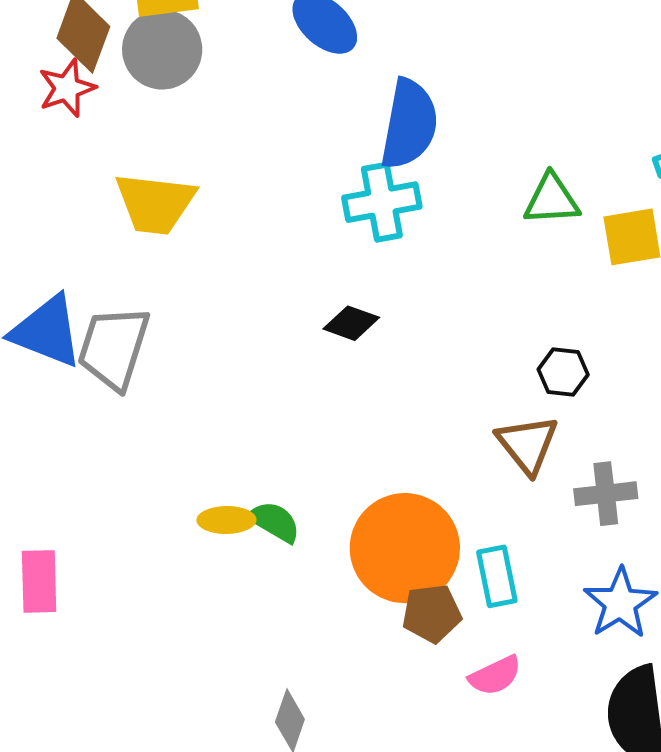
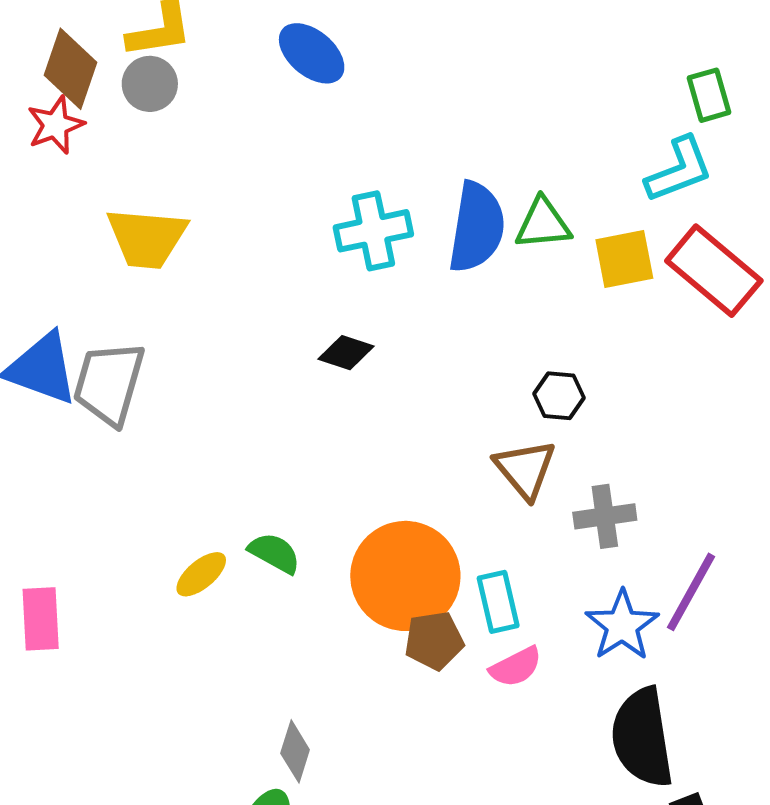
gray circle: (162, 49) -> (150, 84), size x0.7
blue semicircle: (409, 124) -> (477, 227), moved
yellow ellipse: (226, 520) -> (201, 574), moved, turned -38
pink semicircle: (495, 676) -> (516, 667), moved

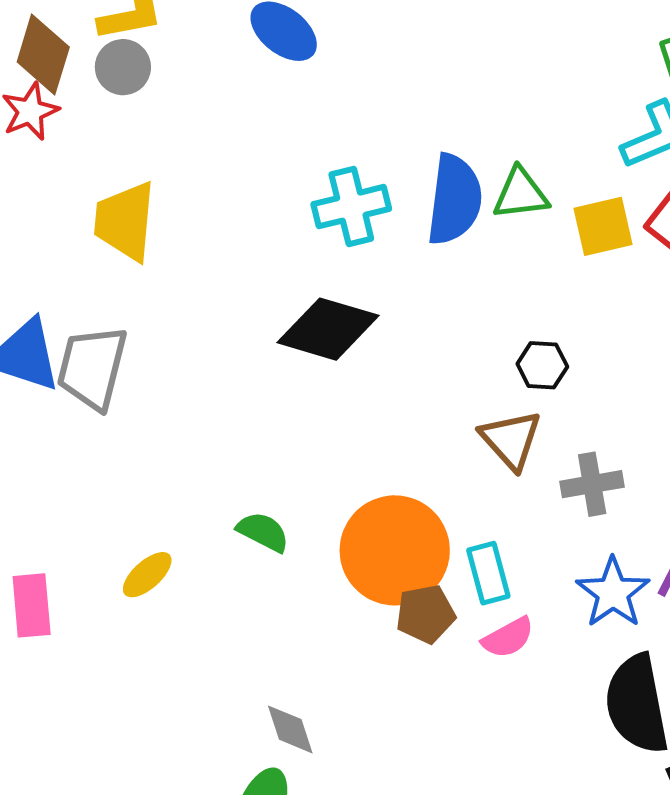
yellow trapezoid: (147, 238) -> (125, 221), turned 92
black diamond: (346, 353) -> (328, 329), size x1.8
yellow ellipse: (201, 574) -> (147, 575), moved
gray diamond: (295, 751) -> (290, 729), turned -34

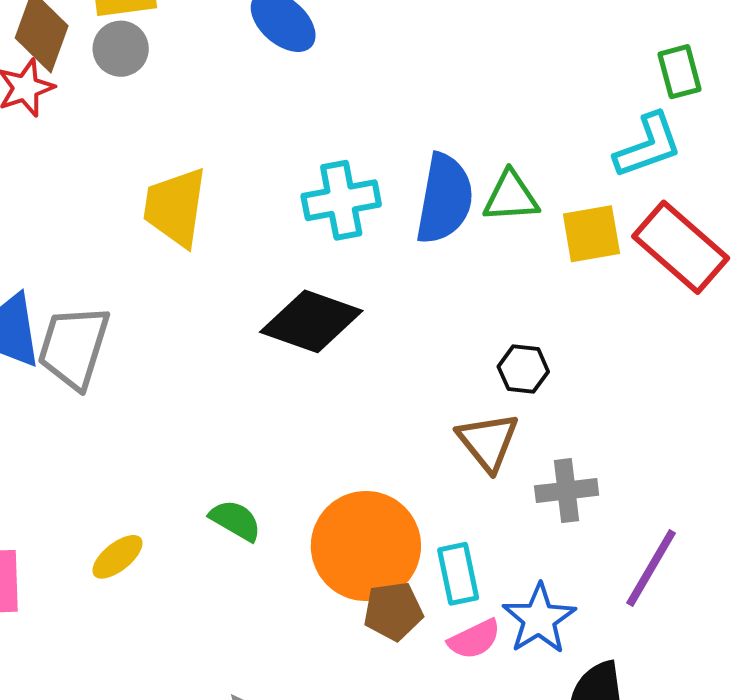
yellow trapezoid: (125, 221) -> (175, 207), moved
blue star: (613, 593) -> (539, 619), moved

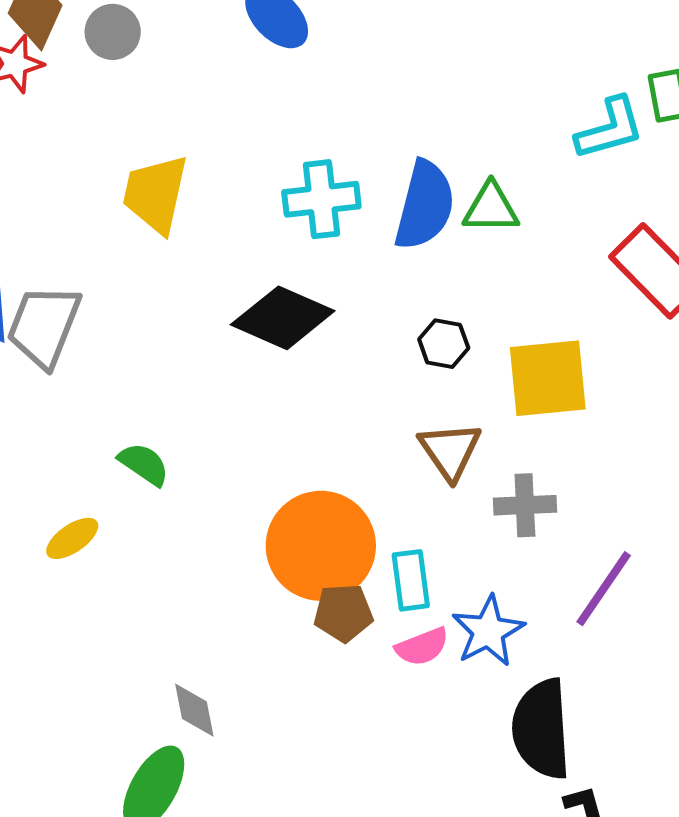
cyan L-shape: (648, 146) -> (610, 129), moved
yellow square: (591, 234) -> (548, 378), moved, size x1.4
black hexagon: (523, 369) -> (444, 344), moved
green semicircle: (235, 520) -> (144, 464), moved

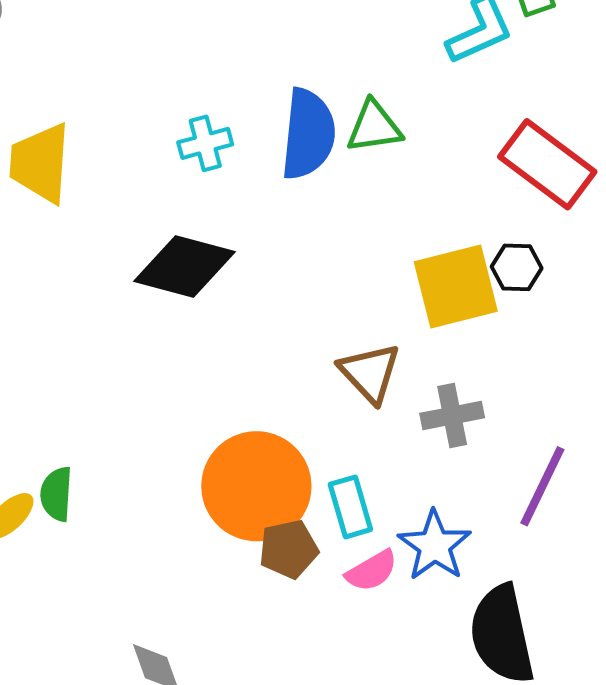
cyan cross: (321, 199) -> (205, 143), size x0.7
black hexagon: (444, 344) -> (517, 267), moved
green semicircle: (144, 464) -> (56, 494), moved, turned -112

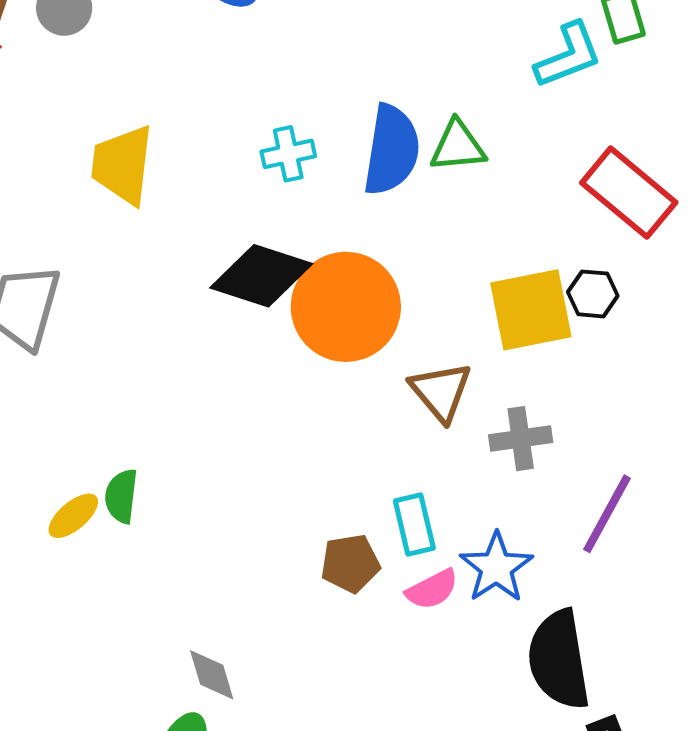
orange circle: (256, 486) -> (346, 307), moved

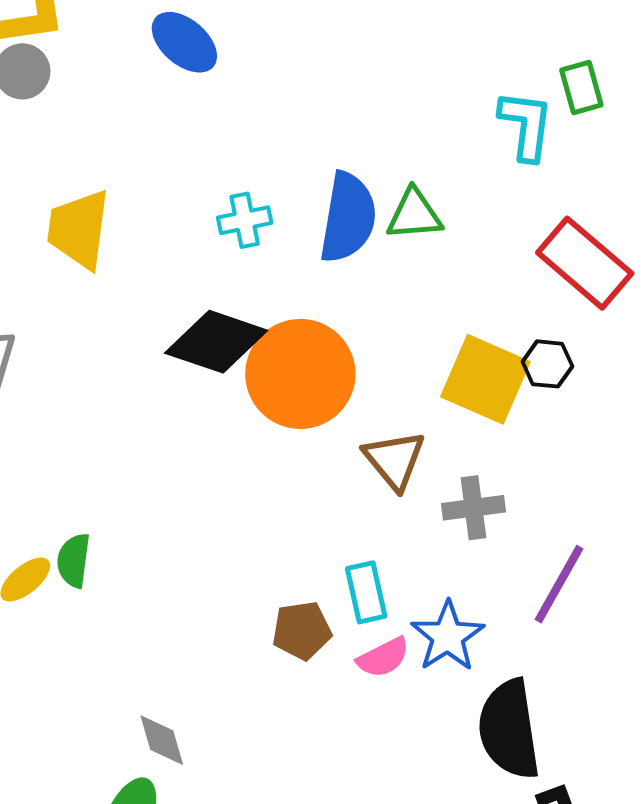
cyan L-shape: (568, 55) -> (526, 125), turned -62
yellow square: (531, 310) -> (485, 379), turned 34

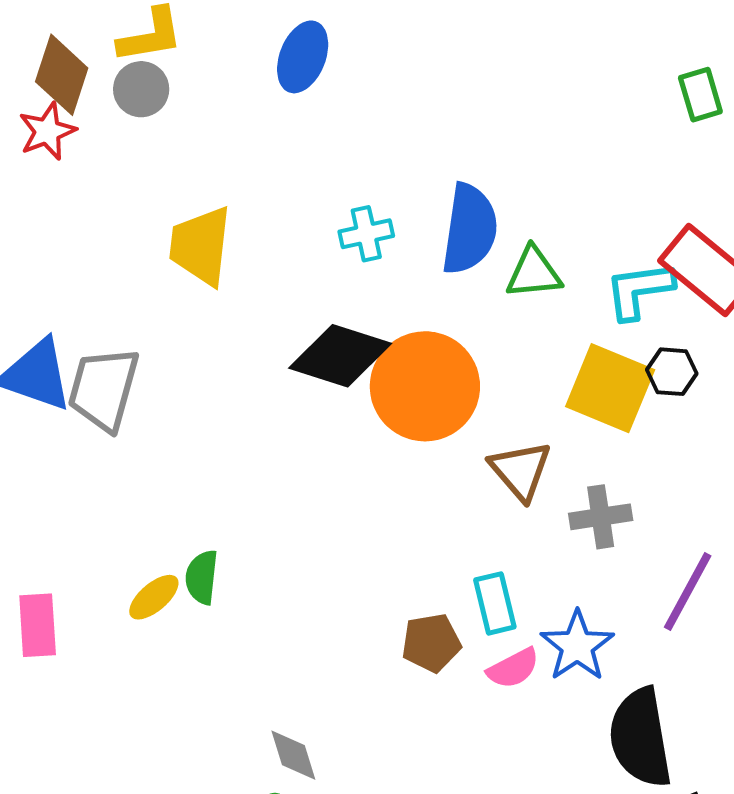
blue ellipse: (184, 42) -> (303, 57), turned 72
cyan L-shape: (526, 125) -> (639, 290), moved, turned -104
green triangle: (414, 215) -> (534, 273), moved

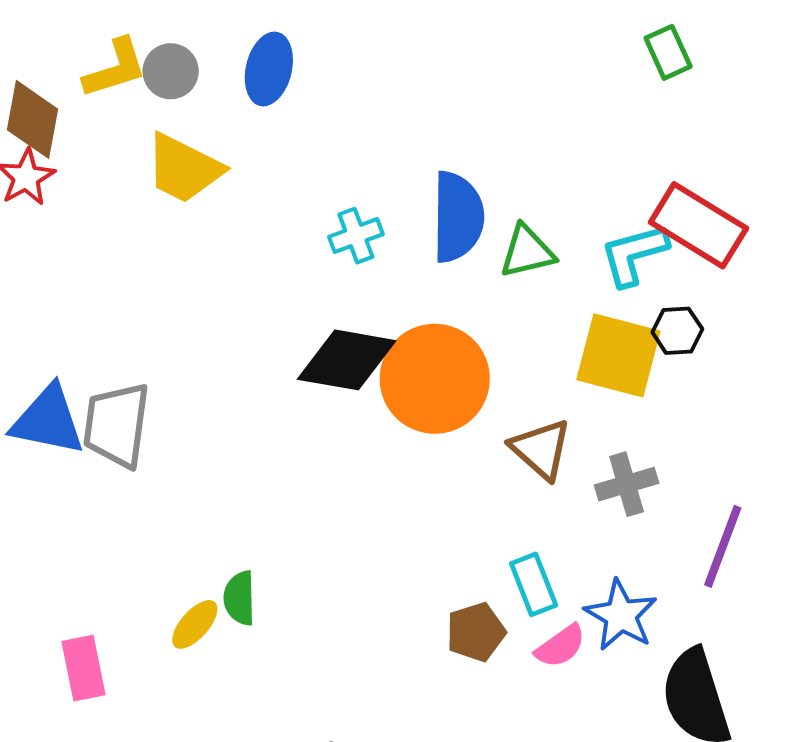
gray circle: (141, 89) -> (171, 71), moved
yellow trapezoid: (201, 246) -> (184, 168), moved, turned -62

